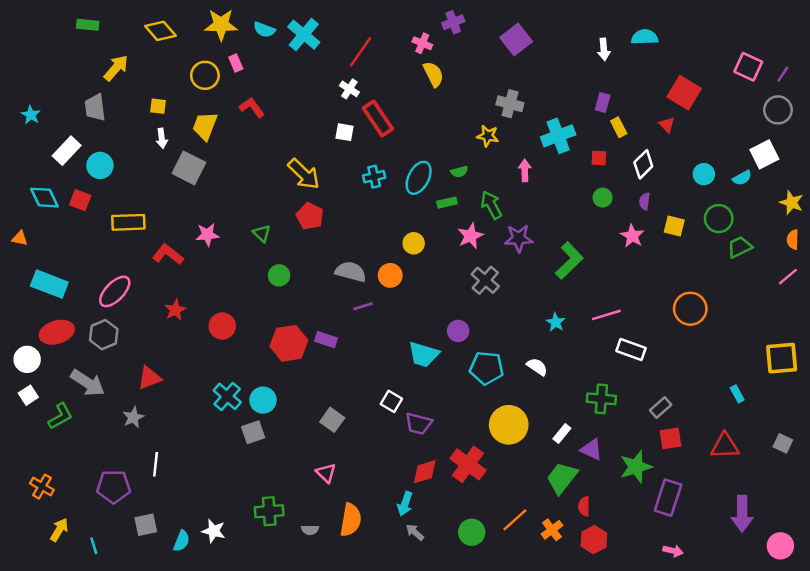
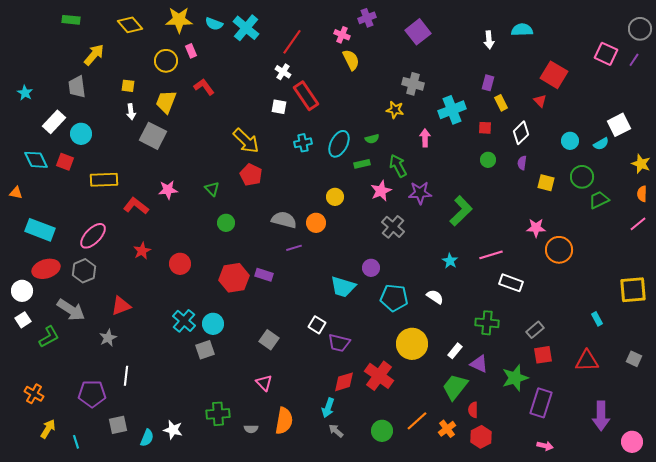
gray circle: (778, 110) -> (640, 29), moved
pink star: (632, 236) -> (536, 228), moved, turned -30

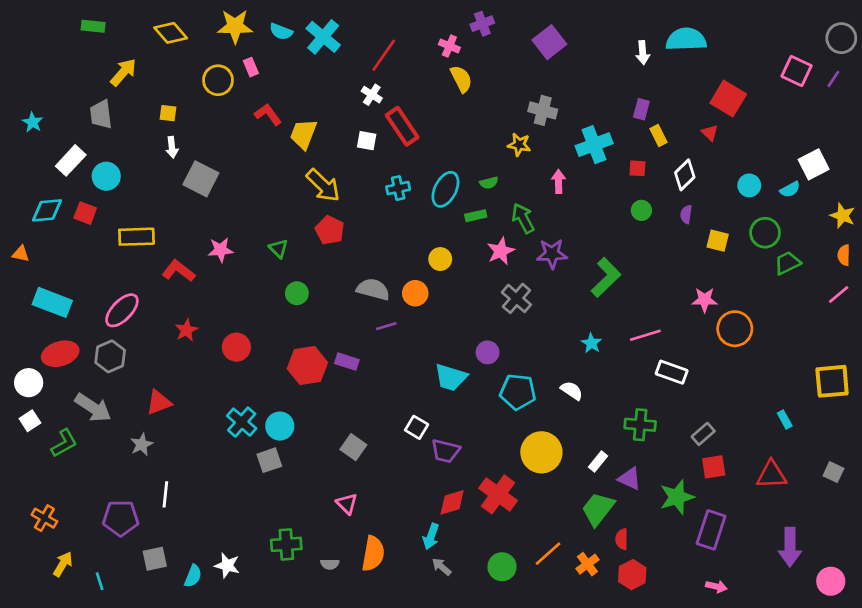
cyan semicircle: (522, 30) -> (686, 39), size x1.4
yellow trapezoid: (166, 102) -> (303, 134), moved
cyan diamond: (36, 160) -> (47, 210), turned -70

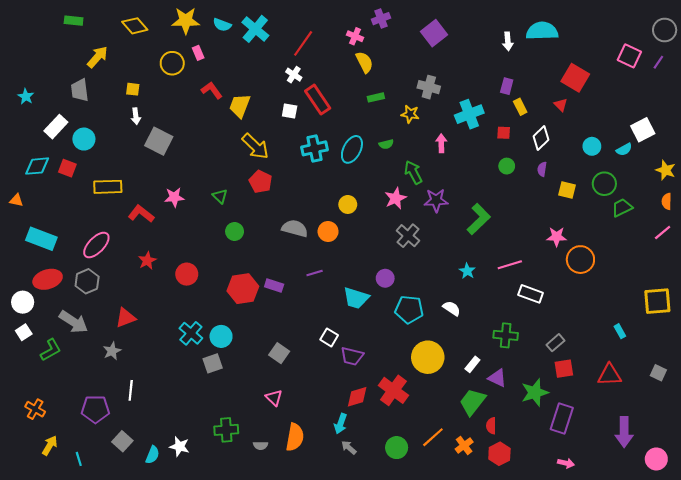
cyan cross: (398, 188) -> (315, 148), size x1.4
green rectangle: (476, 216) -> (376, 97), moved
purple line: (386, 326) -> (315, 273), moved
gray square: (155, 559) -> (122, 441), turned -36

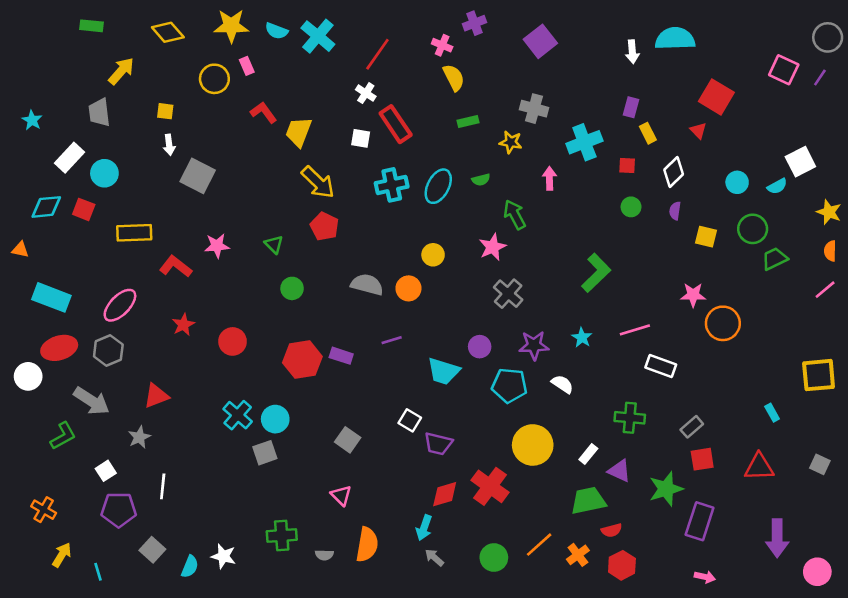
purple star: (436, 200) -> (534, 345), moved
white square: (24, 332) -> (106, 471), moved
green trapezoid: (472, 402) -> (588, 501), turned 40
red semicircle: (491, 426) -> (612, 530), turned -105

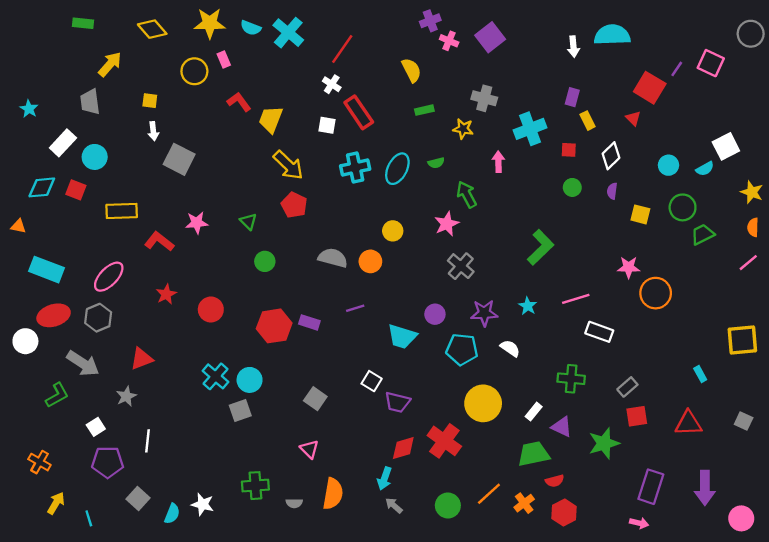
pink cross: (442, 45) -> (449, 41), moved
purple line: (820, 78) -> (677, 69), moved
purple rectangle: (700, 521) -> (651, 487), moved

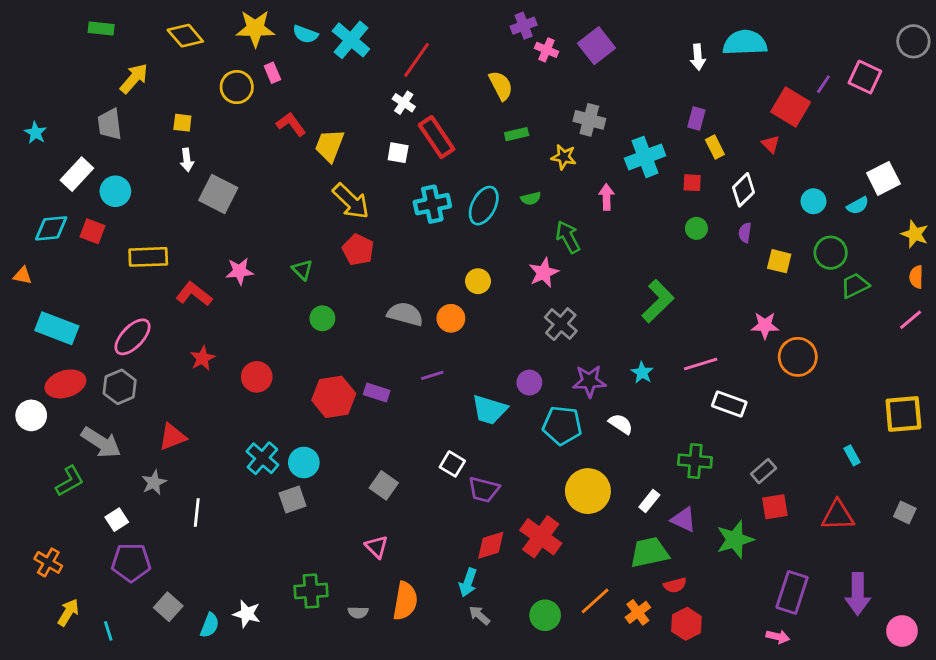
white line: (147, 441) -> (197, 512), moved

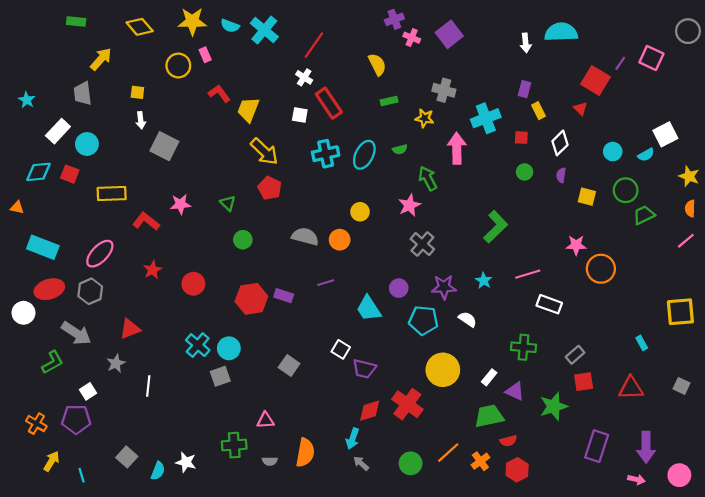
pink arrow: (606, 197) -> (457, 148), size x1.6
cyan trapezoid: (489, 410) -> (369, 309), turned 40
pink triangle: (377, 547) -> (265, 420), moved, turned -48
purple pentagon: (131, 562) -> (76, 419), moved
pink arrow: (778, 637) -> (636, 479), moved

